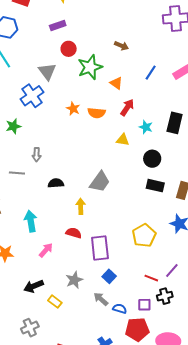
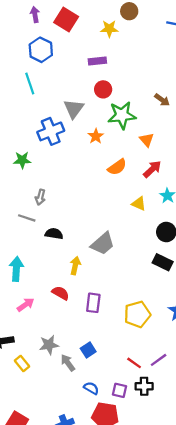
orange star: (73, 109) -> (96, 136), moved
orange semicircle: (97, 113) -> (117, 167), turned -54
gray line: (17, 173) -> (27, 218), moved
purple rectangle: (100, 248) -> (93, 303), moved, size x0.7
gray arrow: (101, 299) -> (68, 363), moved

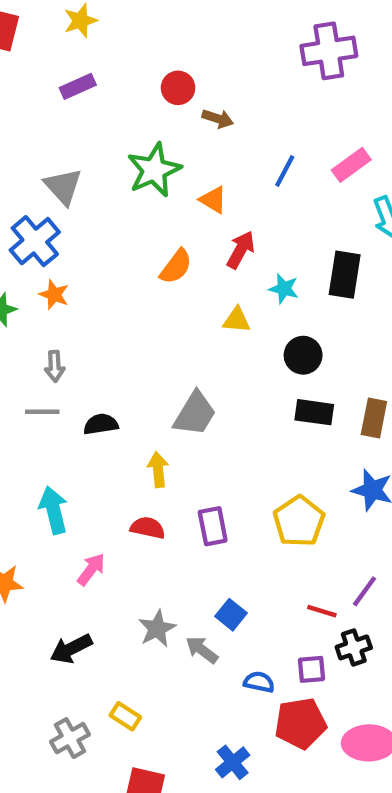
red circle: (103, 89) -> (178, 88), moved
orange star: (96, 136) -> (54, 295), moved
yellow rectangle: (22, 363) -> (125, 716), moved

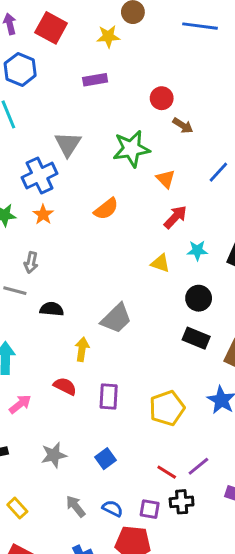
orange semicircle: (176, 267) -> (106, 209), moved
cyan star: (284, 289) -> (197, 250), turned -30
gray arrow: (202, 650) -> (76, 506), moved

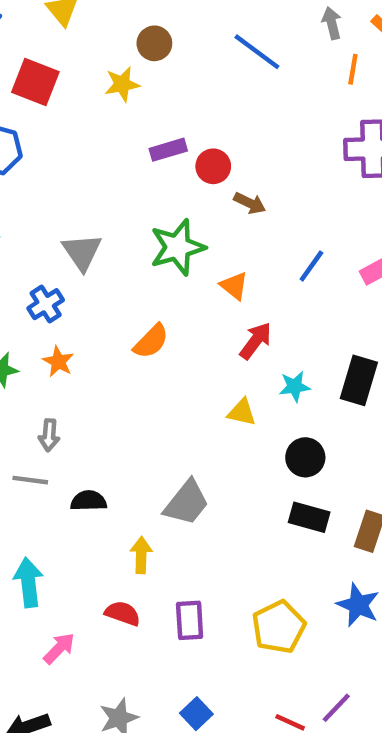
blue line: (200, 26) -> (257, 52), turned 36
purple rectangle: (95, 80) -> (168, 150), moved
blue cross: (40, 175) -> (46, 304), size x0.7

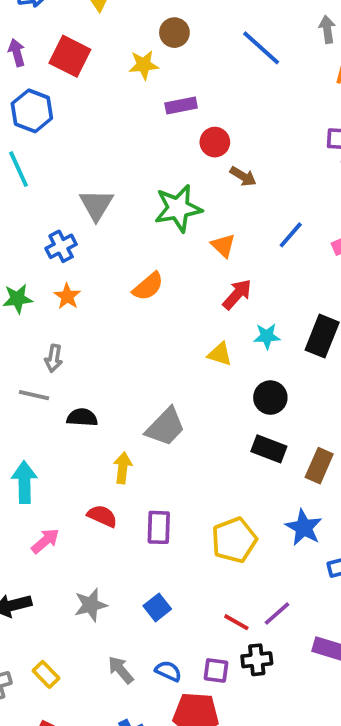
purple rectangle: (168, 150) -> (181, 105), moved

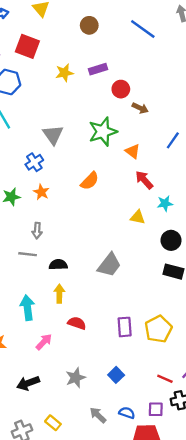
yellow star: (144, 65) -> (64, 73), moved
red arrow: (237, 294) -> (144, 180), turned -78
yellow arrow: (123, 468) -> (59, 294), moved
purple rectangle: (159, 527) -> (125, 327), moved

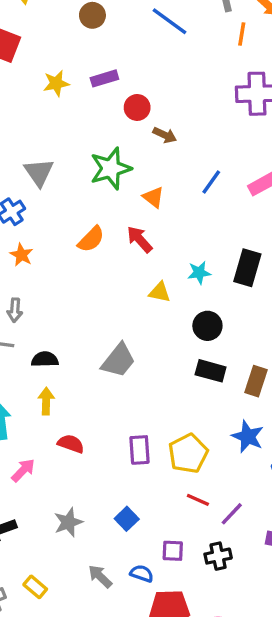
red arrow: (144, 180) -> (140, 239), moved
red line: (165, 379) -> (198, 500), moved
purple square: (156, 409) -> (173, 551), moved

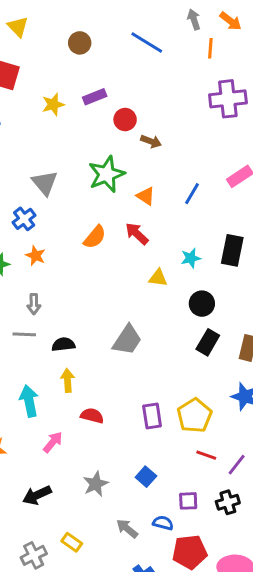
blue line: (211, 182) -> (192, 194), moved
black rectangle: (211, 371) -> (208, 342), turned -70

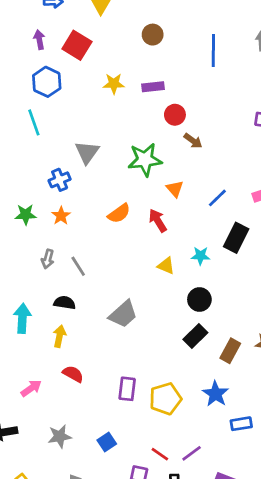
blue line: (147, 42) -> (213, 51), turned 44
black rectangle: (232, 250) -> (236, 238), moved
gray line: (24, 334) -> (78, 266), moved, turned 40
cyan arrow: (29, 401) -> (22, 318), moved
red line: (206, 455) -> (160, 454), moved

